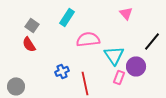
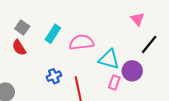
pink triangle: (126, 13) -> (137, 19), moved
cyan rectangle: (67, 17) -> (53, 34), moved
cyan triangle: (114, 55) -> (109, 59), turned -40

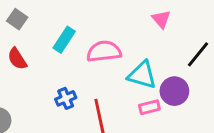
pink triangle: (137, 19) -> (161, 19), moved
gray square: (22, 27) -> (17, 19), moved
pink rectangle: (114, 82) -> (149, 107), turned 56

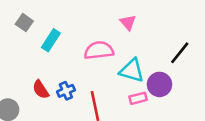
pink triangle: (161, 19) -> (128, 23), moved
cyan rectangle: (64, 40) -> (51, 40), moved
red semicircle: (17, 59) -> (41, 90), moved

